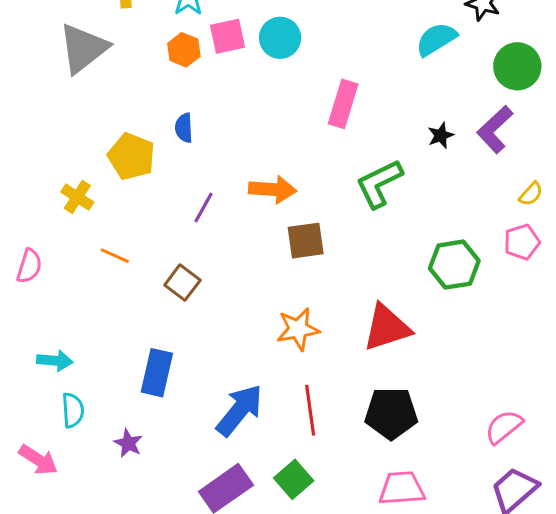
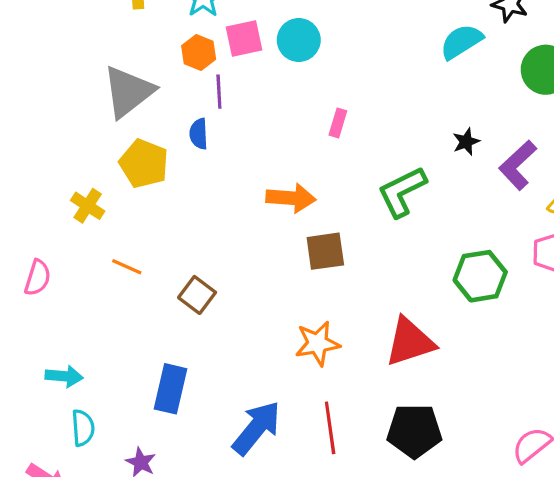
gray triangle: (83, 48) -> (128, 92), moved
pink rectangle: (343, 104) -> (338, 123), moved, size x0.6
purple L-shape: (495, 129) -> (518, 165), moved
purple line: (203, 207) -> (219, 92), moved, turned -32

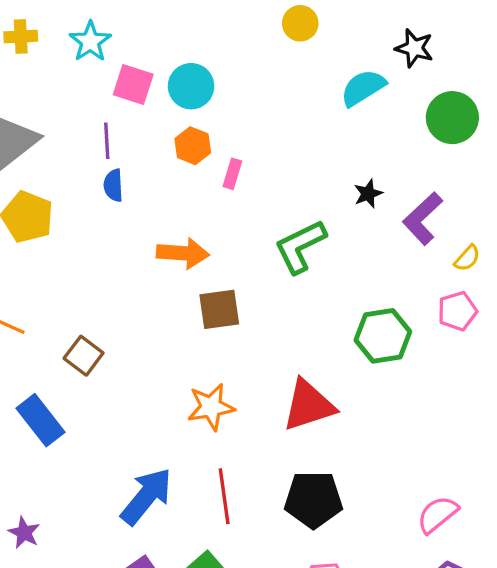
pink square: (244, 38) -> (133, 84), turned 30
orange hexagon: (199, 53) -> (193, 146), moved
blue semicircle: (199, 134) -> (113, 185), moved
blue rectangle: (170, 389) -> (41, 420), moved, turned -51

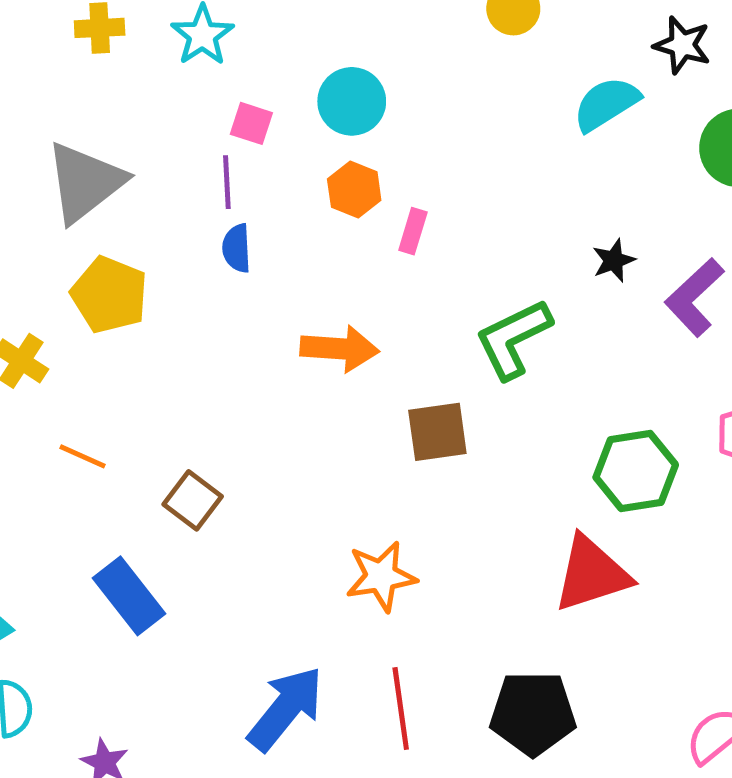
pink square: (133, 84) -> (251, 123), moved, size x0.7
brown square: (219, 309) -> (437, 432), moved
red triangle: (308, 405) -> (592, 574), moved

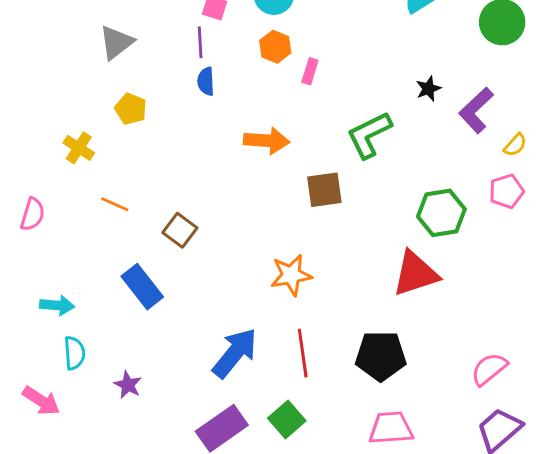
gray triangle: (85, 182) -> (116, 42), size x0.7
yellow pentagon: (109, 295) -> (131, 109), size x0.7

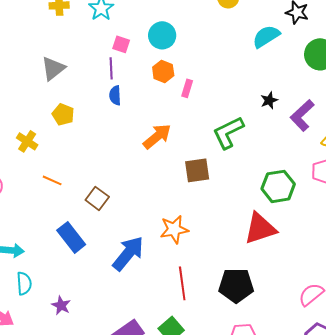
orange arrow: (267, 141) -> (157, 136), turned -44
blue arrow: (235, 353) -> (128, 253), moved

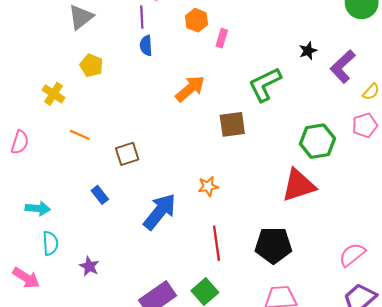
brown square: (97, 198) -> (127, 154), turned 35
orange star: (174, 229) -> (208, 186), size x0.7
blue rectangle: (71, 237) -> (100, 195), size x0.6

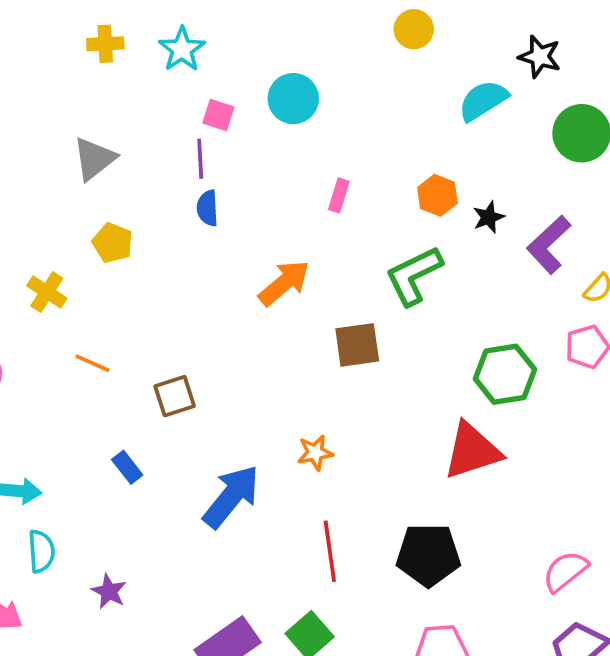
orange hexagon: (197, 20) -> (437, 195), moved

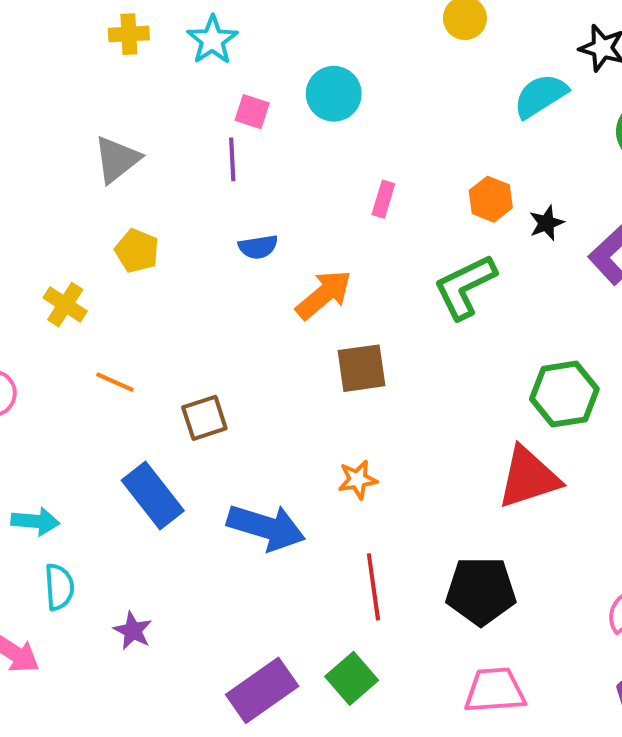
blue semicircle: (207, 208) -> (258, 247), moved, turned -96
brown square: (357, 345) -> (362, 368), moved
blue rectangle: (127, 467) -> (153, 495), size x1.8
blue arrow: (231, 496) -> (266, 527), turned 68

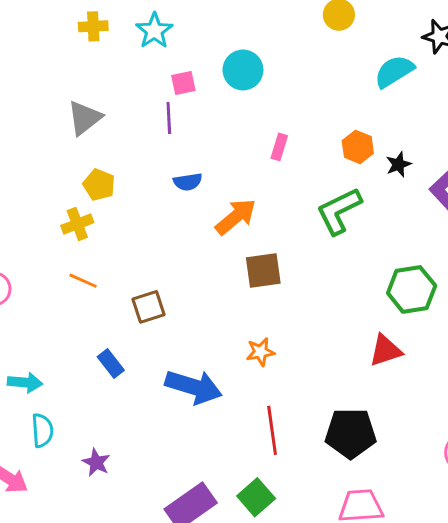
pink square: (252, 112) -> (183, 83), turned -30
yellow cross: (65, 305) -> (77, 224), moved, turned 36
red triangle: (529, 478) -> (385, 350), size x0.7
blue rectangle: (153, 495) -> (111, 364), size x0.6

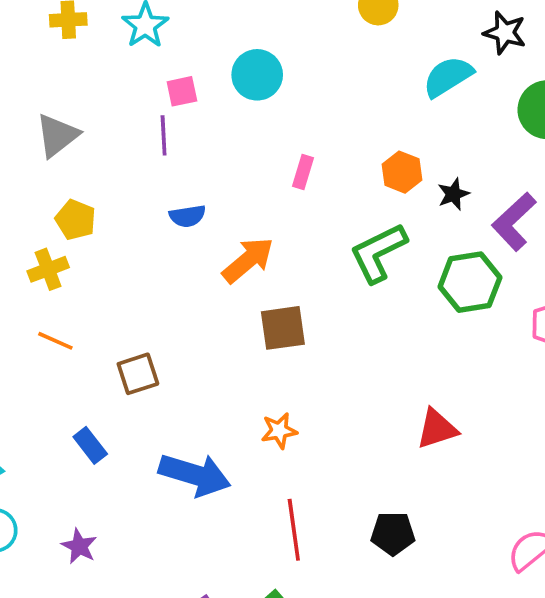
green hexagon: (412, 289) -> (470, 282), moved
black pentagon: (351, 433) -> (393, 533), size x0.7
purple star: (96, 462) -> (79, 546), moved

